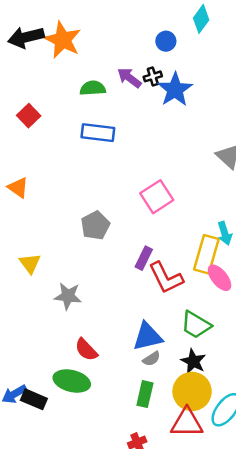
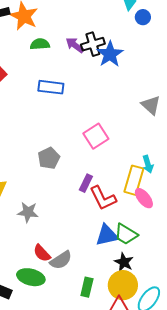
blue circle: (166, 41) -> (143, 17), moved
black cross: (153, 76) -> (93, 44), size x1.6
green semicircle: (93, 88) -> (40, 44), moved
blue triangle: (148, 337) -> (107, 235), moved
gray semicircle: (152, 359) -> (61, 260), moved, size x1.6

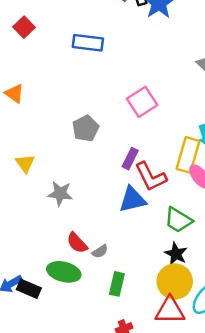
blue triangle: (107, 235) -> (133, 200), moved
gray semicircle: (61, 260) -> (100, 251), size x0.6
green rectangle: (87, 287) -> (117, 284), moved

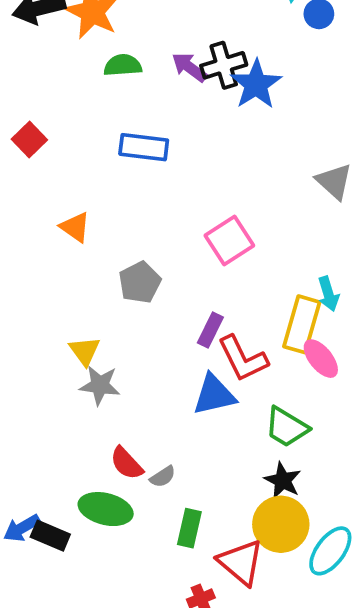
red square: (24, 27) -> (29, 140), moved
orange triangle: (14, 93) -> (75, 227), moved
yellow triangle: (25, 163) -> (85, 351), moved
red triangle: (170, 310) -> (241, 562), moved, turned 40

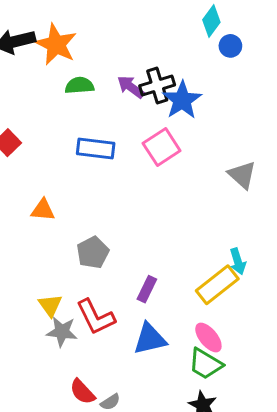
orange triangle: (75, 227) -> (43, 210), turned -30
pink square: (229, 240) -> (162, 147), moved
yellow rectangle: (302, 324) -> (217, 285), turned 36
red L-shape: (243, 359) -> (96, 317), moved
pink ellipse: (321, 359) -> (208, 338), moved

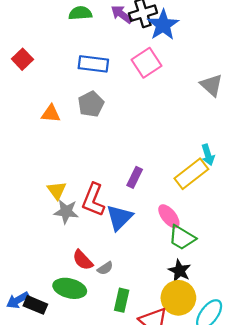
gray pentagon: (93, 253) -> (91, 104), moved
red L-shape: (96, 317) -> (93, 200), turned 48
pink ellipse: (208, 338) -> (169, 216), moved
blue triangle: (150, 339) -> (119, 217), moved, turned -32

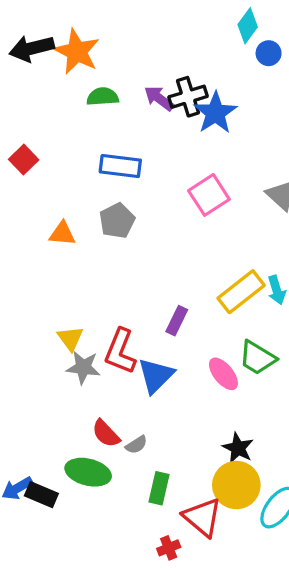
pink square: (146, 63) -> (209, 195), moved
yellow rectangle: (191, 174) -> (241, 292), moved
green trapezoid: (182, 238) -> (257, 358), moved

